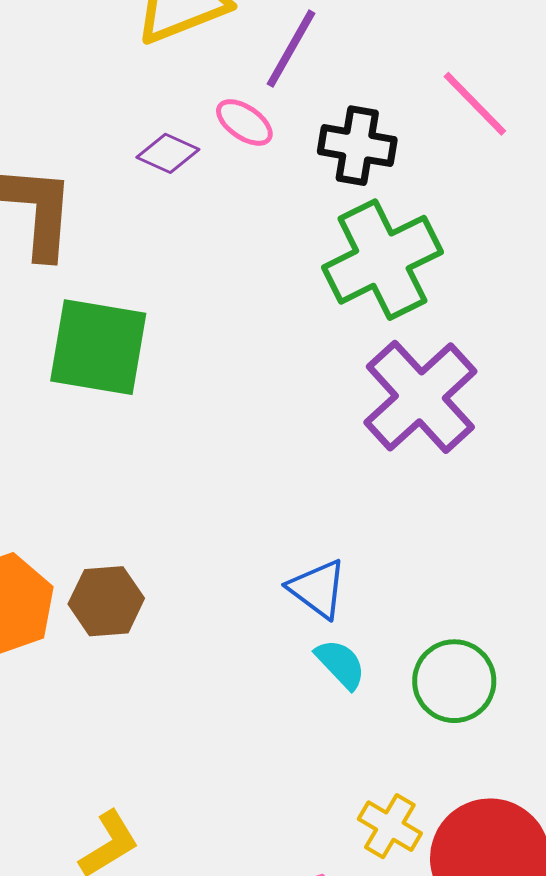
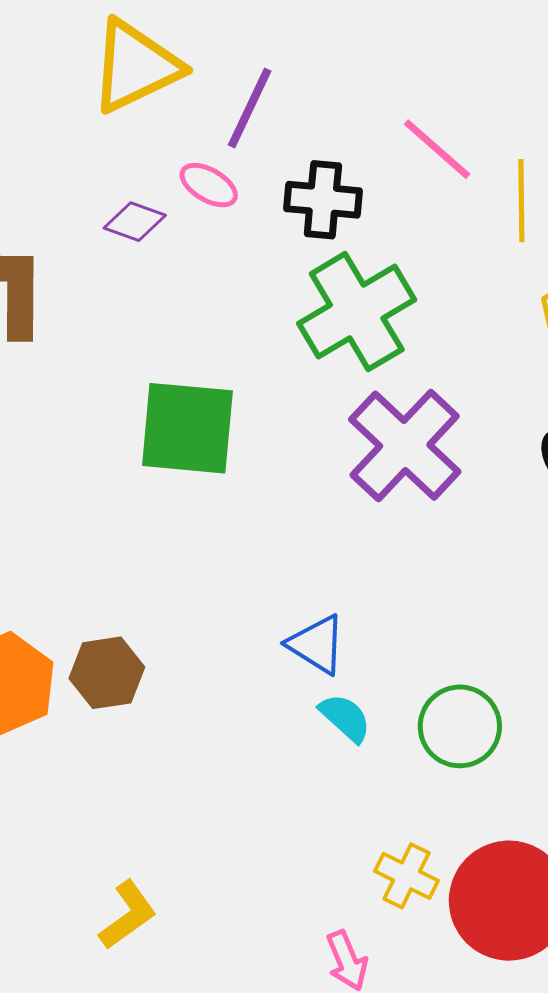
green square: (98, 347) -> (187, 428), moved

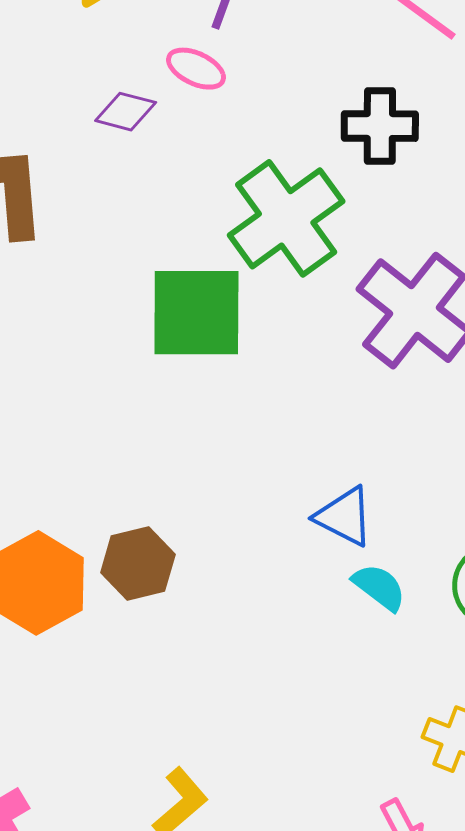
black cross: (323, 200) -> (380, 126), moved
green cross: (357, 312) -> (286, 218), moved

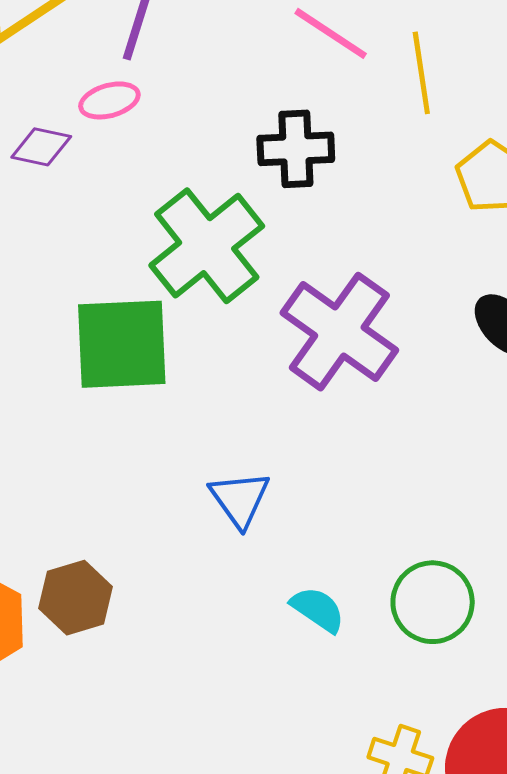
pink ellipse: (196, 69) -> (109, 100), turned -38
blue triangle: (344, 517) -> (240, 499), moved, turned 30

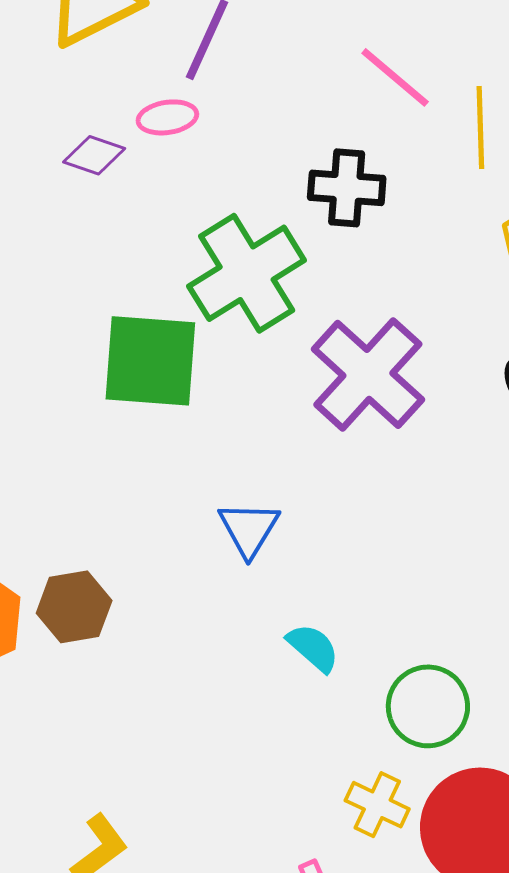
green circle: (433, 602) -> (428, 706), moved

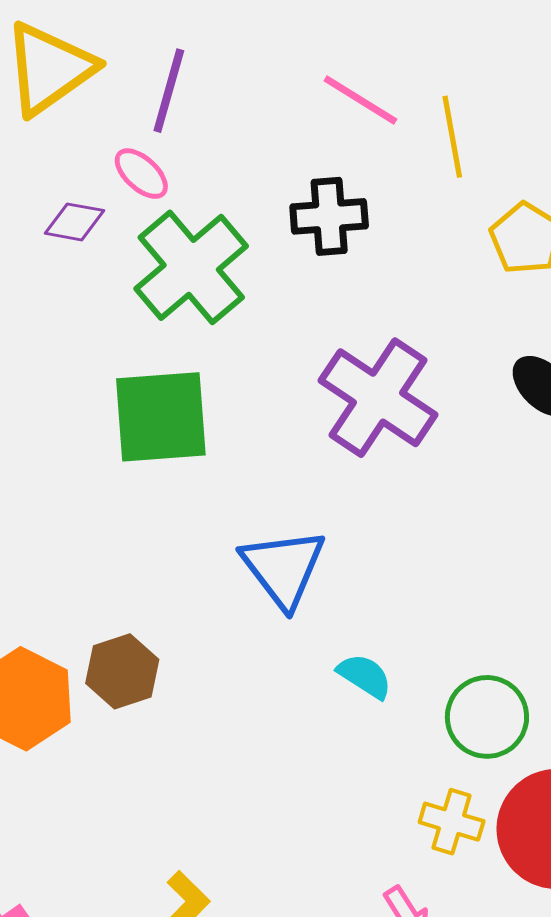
pink ellipse: (167, 117) -> (141, 174), turned 60
green cross: (247, 273) -> (191, 267), moved
blue triangle: (249, 529) -> (283, 568), size x1.4

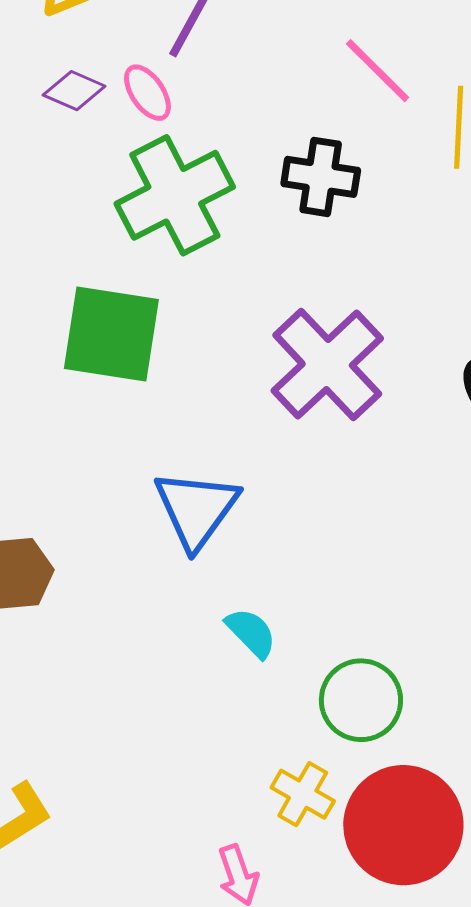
purple diamond: (74, 222) -> (74, 91), moved

